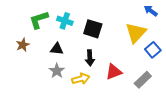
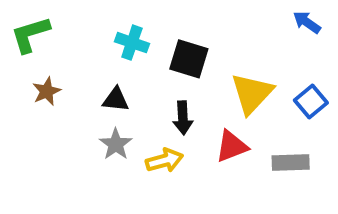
green L-shape: (39, 20) -> (30, 34), moved
yellow triangle: (136, 33) -> (252, 93), moved
gray rectangle: (143, 80) -> (291, 163), turned 42

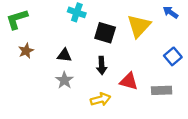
cyan cross: (132, 43) -> (77, 12), moved
yellow triangle: (252, 93) -> (139, 26), moved
red triangle: (232, 146) -> (129, 81), turned 36
yellow arrow: (165, 160) -> (101, 99), moved

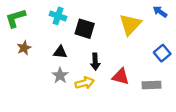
cyan cross: (77, 12) -> (58, 16), moved
black square: (105, 33) -> (85, 29), moved
yellow arrow: (101, 99) -> (85, 83), moved

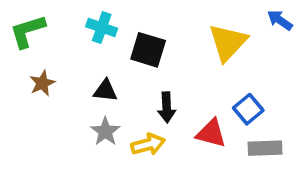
blue square: (162, 53) -> (248, 109), moved

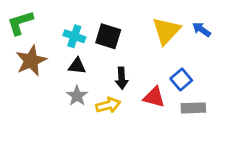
blue arrow: (280, 20) -> (201, 29), moved
cyan cross: (102, 28) -> (74, 36), moved
brown star: (42, 83) -> (31, 61), size x1.6

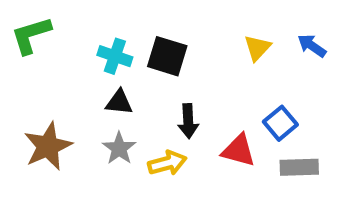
yellow triangle: (166, 31) -> (257, 48), size x0.6
brown star: (31, 61) -> (48, 146), moved

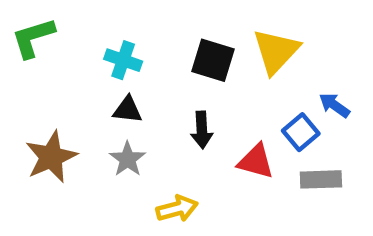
blue arrow: (312, 46) -> (334, 105), moved
yellow triangle: (257, 48) -> (276, 51), size x1.6
black square: (167, 56) -> (213, 60), moved
yellow arrow: (167, 163) -> (177, 209), moved

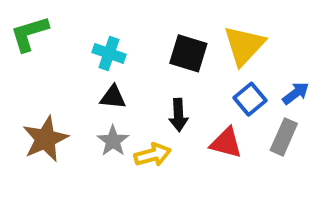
blue arrow: (334, 105) -> (296, 93), turned 108
blue square: (301, 132) -> (250, 99), moved
gray rectangle: (321, 179) -> (284, 137), moved, turned -64
yellow arrow: (177, 209) -> (153, 155), moved

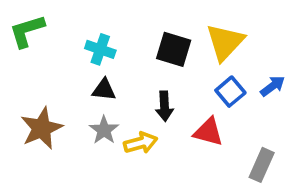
gray rectangle: (284, 137) -> (262, 165), moved

